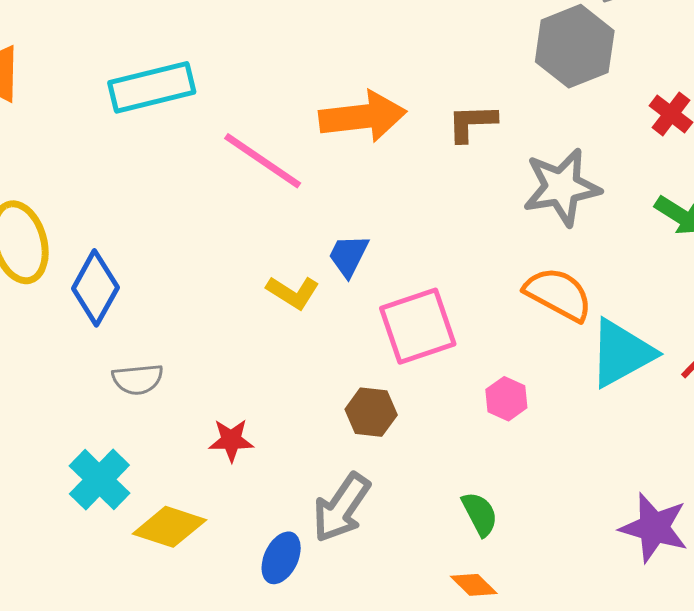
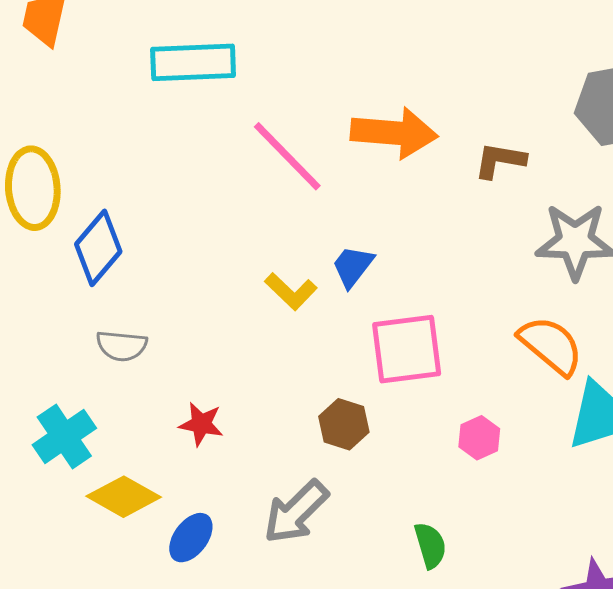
blue ellipse: (281, 558) -> (191, 538), moved

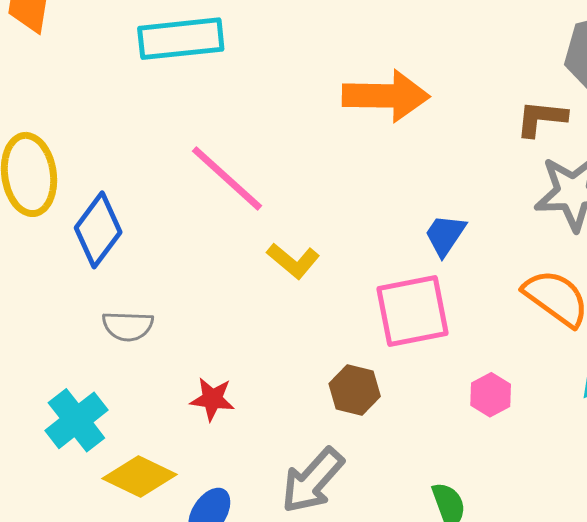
pink line: (287, 156) -> (227, 178), moved
brown L-shape: (500, 160) -> (541, 118), moved
blue trapezoid: (353, 266) -> (445, 235), moved

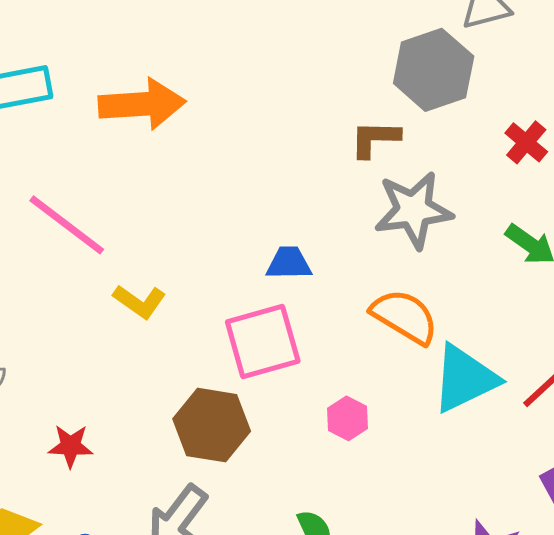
orange arrow: (386, 96) -> (142, 104), moved
blue trapezoid: (445, 235) -> (289, 263), turned 60
brown hexagon: (355, 390) -> (212, 425), size x1.5

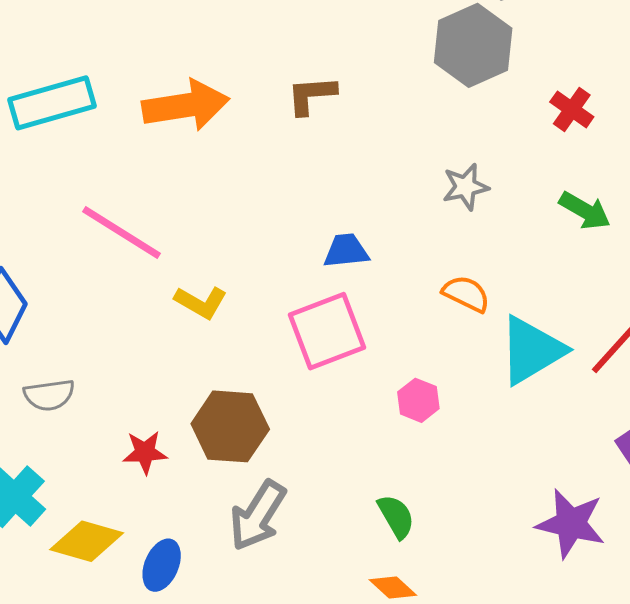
brown L-shape: (375, 139) -> (311, 95), moved
gray star: (413, 210) -> (465, 187), size x0.6
orange semicircle: (405, 317) -> (466, 294), size x0.7
brown hexagon: (212, 425) -> (230, 426), moved

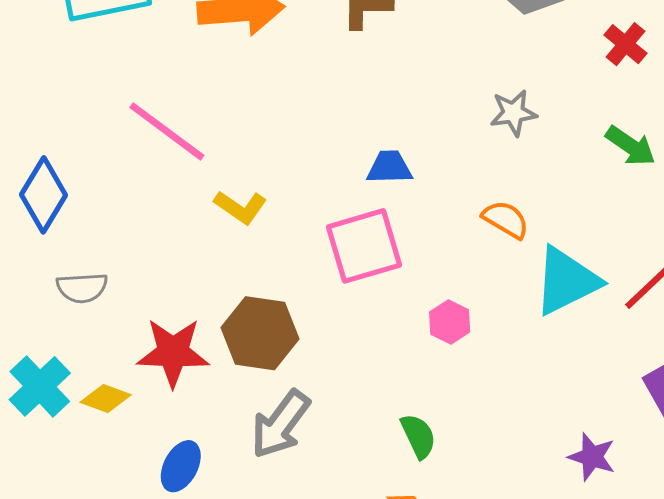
red star: (145, 452) -> (173, 352), size x1.6
purple star: (571, 524) -> (592, 457), size x0.7
yellow diamond: (87, 541) -> (106, 399), moved, size x0.7

